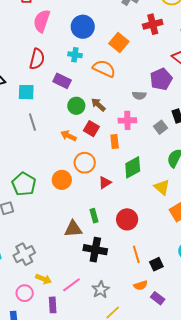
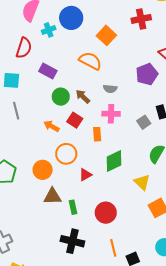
cyan cross: (75, 55) -> (49, 30), moved, turned -32
gray semicircle: (139, 95) -> (110, 89), moved
brown triangle: (73, 229) -> (52, 196), moved

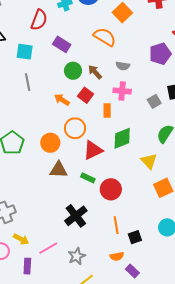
red triangle: (85, 175) -> (93, 150), size x1.5
green rectangle: (73, 207) -> (88, 178), moved, turned -56
black cross: (72, 241) -> (76, 216), turned 35

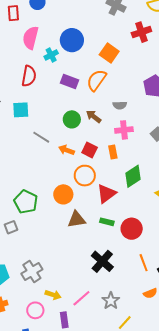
orange semicircle: (105, 37) -> (96, 80), turned -75
purple rectangle: (62, 44) -> (70, 81), moved
gray line: (28, 82) -> (41, 137), moved, turned -36
red square: (86, 95) -> (90, 150), moved

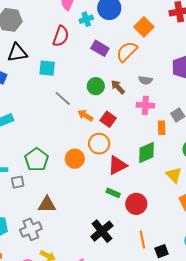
orange rectangle: (113, 152) -> (162, 128), moved
brown triangle: (77, 219) -> (47, 205), moved

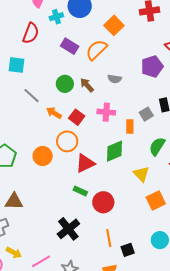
pink cross: (145, 105) -> (106, 112), moved

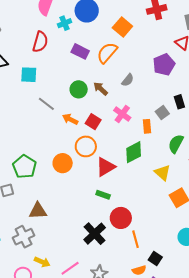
gray semicircle: (115, 79) -> (128, 80), turned -56
pink cross: (106, 112) -> (122, 114), turned 36
red circle: (103, 202) -> (121, 218), moved
black square: (128, 250) -> (155, 258), moved, turned -32

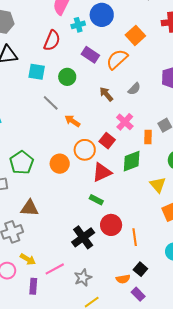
green circle: (79, 89) -> (67, 77), moved
red square: (93, 122) -> (107, 141), moved
orange line: (135, 239) -> (135, 237), moved

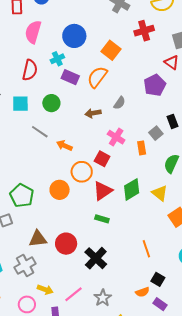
cyan cross: (78, 25) -> (57, 59), moved
brown arrow: (106, 94) -> (93, 113), turned -49
green diamond: (132, 161) -> (132, 189), moved
red circle: (111, 225) -> (66, 244), moved

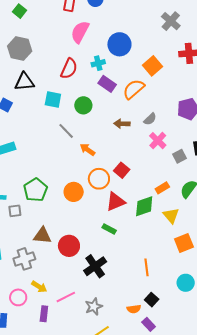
pink cross: (116, 137) -> (158, 141), moved
orange rectangle: (142, 148) -> (162, 188), moved, turned 56

